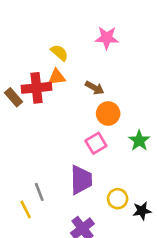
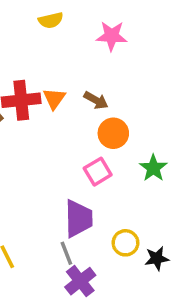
yellow semicircle: (59, 53) -> (51, 20), moved, turned 126
orange triangle: (57, 77) -> (54, 99), moved, turned -48
gray line: (39, 192) -> (66, 253), moved

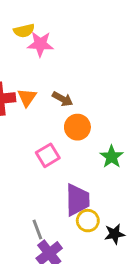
pink star: (112, 36) -> (40, 44), moved
pink square: (98, 172) -> (48, 155), moved
purple trapezoid: (79, 218) -> (77, 200), moved

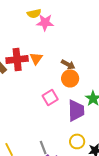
brown arrow: (63, 99) -> (68, 64), moved
purple trapezoid: (77, 200) -> (76, 110), moved

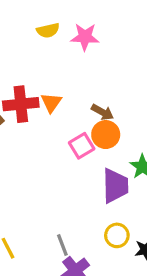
pink star: (45, 22) -> (85, 37), moved
pink square: (50, 97) -> (82, 146), moved

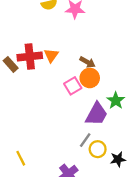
purple trapezoid: (115, 186) -> (96, 114), turned 30
gray line: (62, 245) -> (85, 140), moved, turned 56

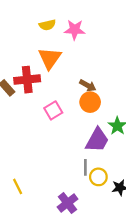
orange triangle: (51, 55) -> (50, 58), moved, size x1.5
pink square: (73, 86) -> (53, 110), moved
gray line: (85, 140) -> (85, 167), turned -35

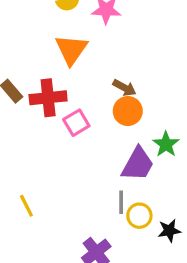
red cross: (27, 80) -> (48, 98), moved
yellow line: (18, 186) -> (26, 206), moved

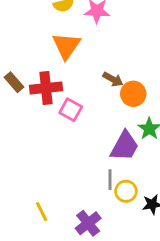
orange circle: (128, 111) -> (133, 94), moved
pink square: (76, 123) -> (71, 110), turned -30
yellow line: (26, 206) -> (42, 212), moved

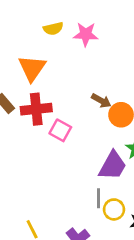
orange triangle: (66, 46) -> (32, 68), moved

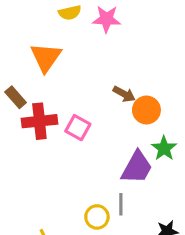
red cross: (36, 109) -> (39, 121), moved
yellow circle: (114, 209) -> (97, 217), moved

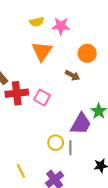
orange triangle: (46, 57) -> (42, 51), moved
orange circle: (146, 110) -> (87, 53), moved
yellow circle: (97, 217) -> (56, 143), moved

